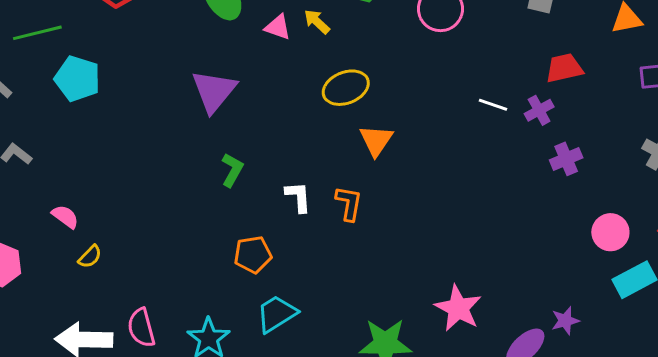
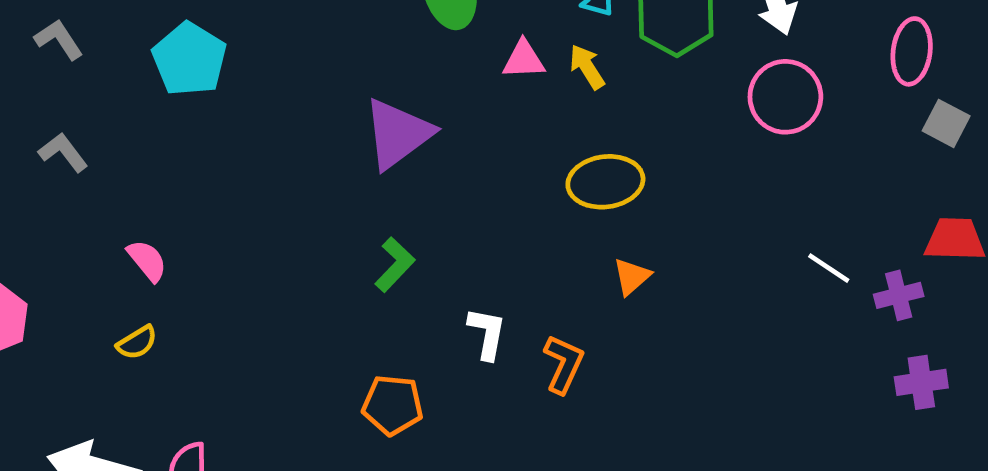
pink triangle: (278, 27) -> (524, 60), turned -36
orange triangle: (376, 140) -> (632, 276), size x0.7
pink semicircle: (65, 217) -> (147, 260), moved

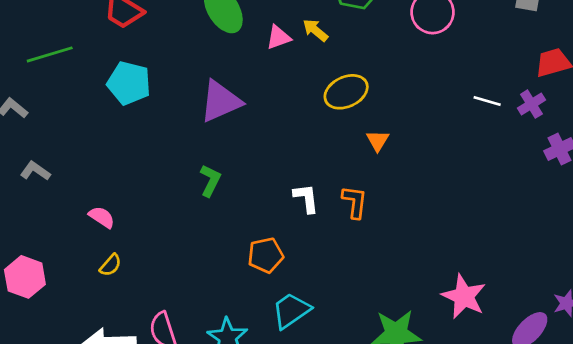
cyan pentagon: (189, 59) -> (129, 83), moved
purple triangle: (398, 134) -> (221, 101), turned 30
green L-shape: (395, 265) -> (210, 181), moved

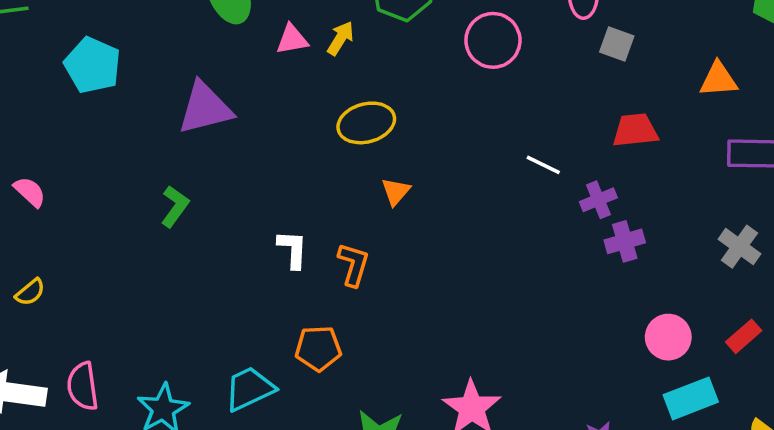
yellow arrow: (315, 30) -> (341, 38), turned 72
purple cross: (531, 104) -> (598, 200), moved
pink semicircle: (102, 217) -> (30, 192), moved
orange pentagon: (266, 255) -> (318, 348), moved

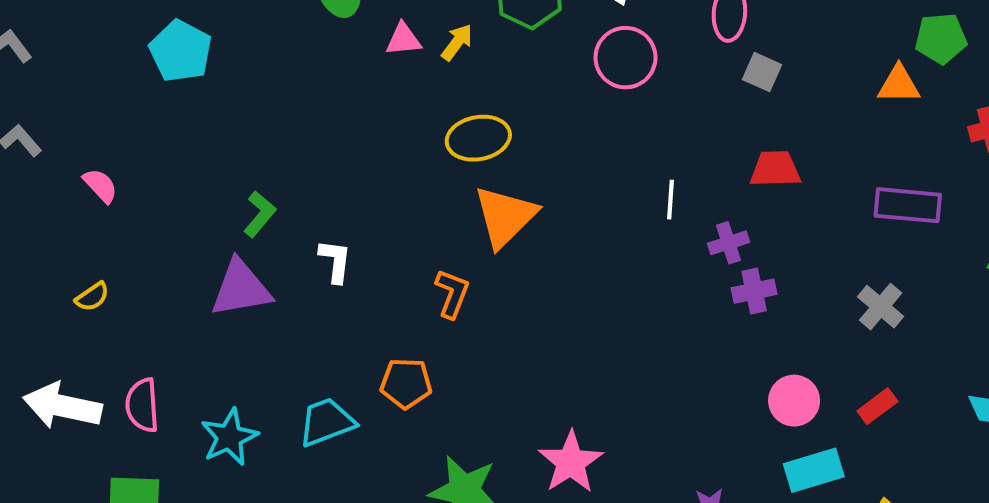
orange triangle: (719, 79) -> (899, 84), moved
purple triangle: (205, 108) -> (241, 288), moved
white line: (543, 165) -> (671, 200), turned 64
orange triangle: (396, 192) -> (505, 216), size x2.0
white L-shape: (293, 249) -> (335, 261), moved

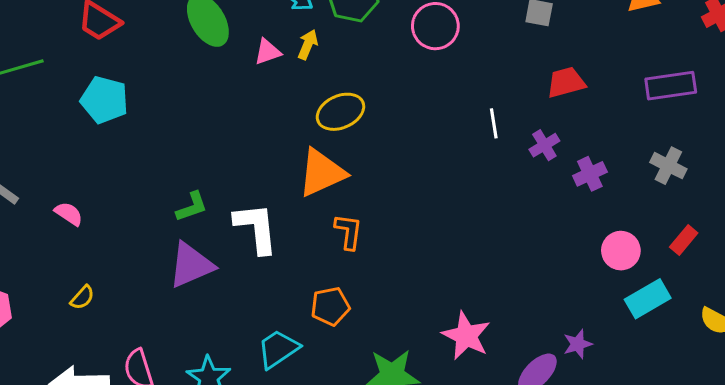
green L-shape: (260, 214) -> (192, 207), turned 44
orange triangle: (505, 216) -> (322, 173), moved, turned 34
white L-shape: (335, 261) -> (256, 228), size x1.6
purple cross: (754, 291) -> (590, 174), moved

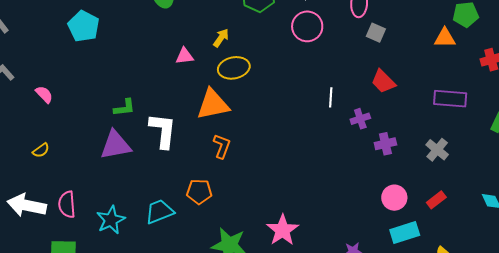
yellow arrow: (308, 44) -> (221, 38), moved
pink triangle: (268, 52) -> (185, 56), moved
red trapezoid: (566, 82) -> (383, 81), turned -132

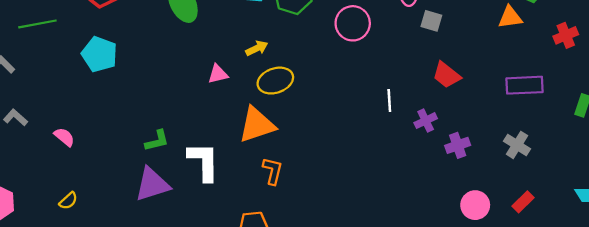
yellow arrow: (221, 38) -> (257, 48), turned 36

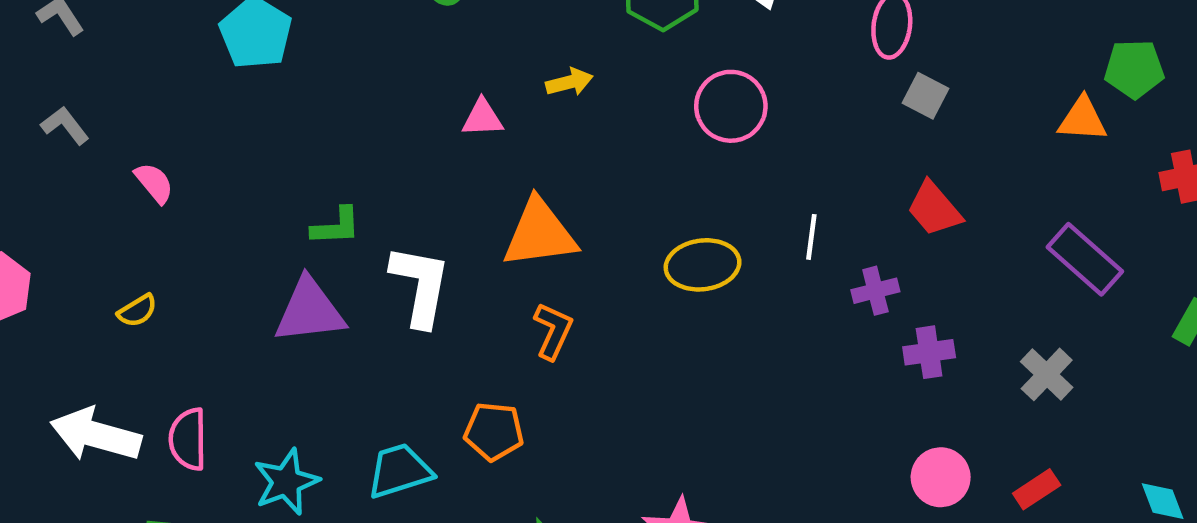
pink circle: (353, 23) -> (731, 106), moved
yellow ellipse: (275, 81) -> (703, 265), moved
purple rectangle: (525, 85) -> (1085, 259), turned 33

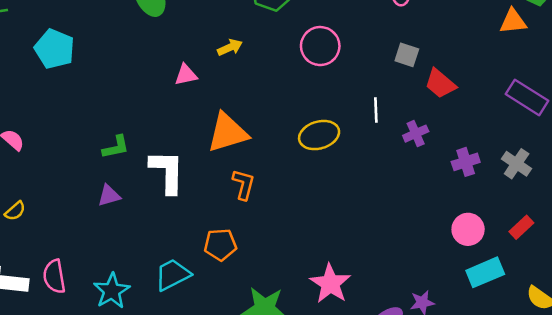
gray square: (925, 96) -> (407, 55), moved
purple triangle: (310, 311) -> (109, 196), size x0.6
purple cross: (929, 352) -> (466, 162), moved

